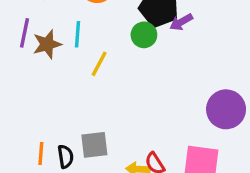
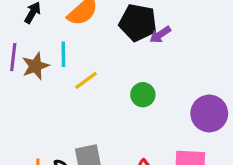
green circle: (144, 35) -> (143, 95), moved
yellow line: (99, 64) -> (86, 80), turned 30

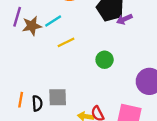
cyan line: (63, 54) -> (53, 21), turned 48

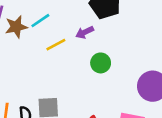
purple arrow: (124, 19) -> (85, 32), moved

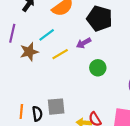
brown star: (16, 27) -> (29, 52), moved

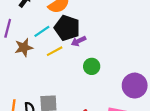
black pentagon: (99, 18) -> (67, 28), moved

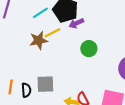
brown star: (24, 48) -> (39, 40), moved

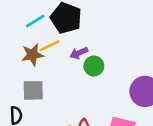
purple arrow: (76, 23) -> (79, 53), moved
gray square: (45, 84) -> (33, 90), moved

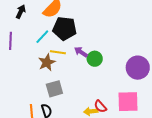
yellow line: (50, 46) -> (58, 52), turned 49
purple arrow: (79, 53) -> (81, 52), turned 72

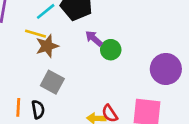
yellow line: (58, 52) -> (36, 34), moved
gray square: (54, 89) -> (52, 82), turned 36

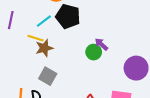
purple arrow: (94, 38) -> (101, 44), moved

